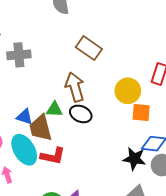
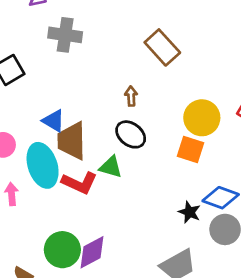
brown arrow: (75, 87) -> (131, 96), size x0.5
green triangle: (54, 109) -> (111, 167), moved
orange square: (141, 113) -> (191, 150), moved
black star: (134, 159) -> (189, 212), size x0.7

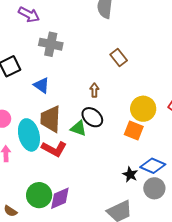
brown rectangle: (162, 47) -> (119, 57), size x0.7
blue triangle: (53, 121) -> (42, 85), moved
green triangle: (111, 167) -> (79, 128), moved

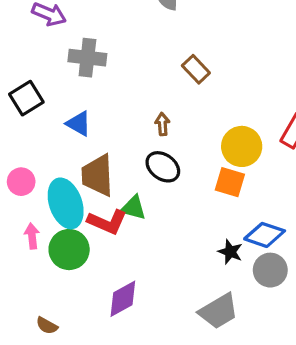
green triangle: (79, 128) -> (133, 208), moved
green circle: (39, 195) -> (69, 250), moved

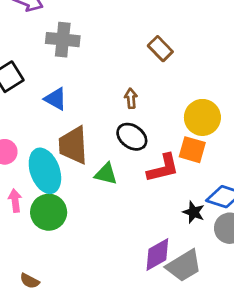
red L-shape: (107, 222) -> (163, 168), moved, turned -36
purple diamond: (123, 299) -> (157, 254), moved

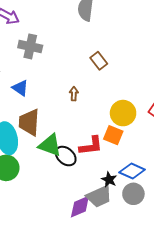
black ellipse: (132, 137) -> (66, 156), moved
green triangle: (106, 174) -> (50, 145), size x1.4
gray trapezoid: (184, 266) -> (99, 196), moved

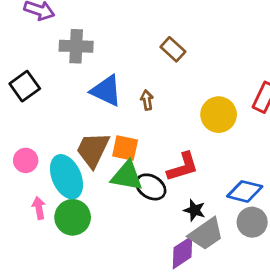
blue triangle: (20, 88) -> (106, 91), moved, size x1.4
brown trapezoid: (29, 122) -> (93, 150), turned 32
orange square: (113, 135) -> (125, 148), moved
black star: (109, 180) -> (194, 210), moved

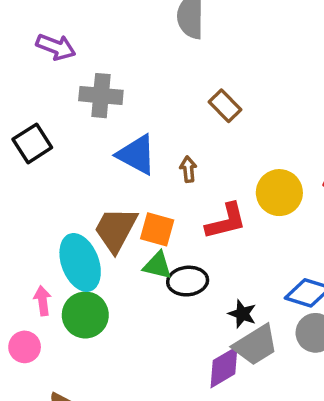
pink circle: (26, 160) -> (25, 347), moved
red L-shape: (183, 167) -> (226, 221), moved
green triangle: (127, 176) -> (158, 265), size x0.7
black ellipse: (151, 187) -> (188, 281), turned -40

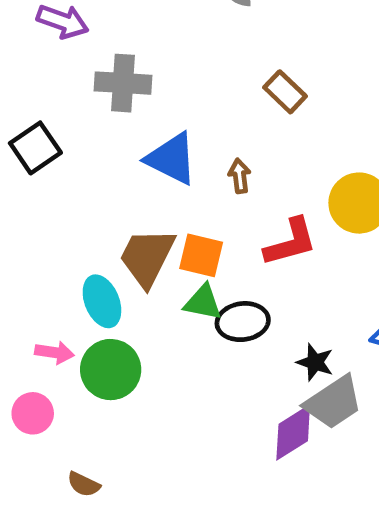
cyan ellipse: (80, 262) -> (102, 301), size x0.7
pink arrow: (43, 301) -> (54, 352), turned 108

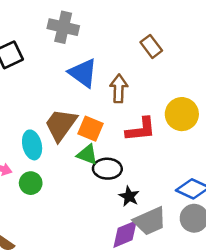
brown arrow: (240, 176) -> (119, 88), size x1.5
black star: (315, 362) -> (129, 196), moved
green circle: (111, 370) -> (31, 183), size x0.7

